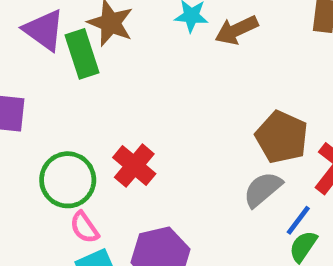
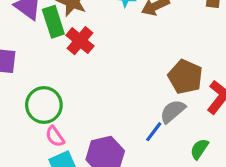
red cross: (134, 166) -> (80, 41), moved
blue line: (298, 220) -> (154, 132), moved

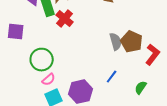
gray semicircle: (173, 111) -> (116, 42), moved, turned 114
pink semicircle: (55, 136) -> (49, 80), turned -96

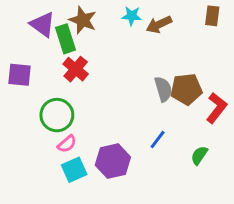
red cross: (65, 19) -> (76, 69), moved
brown pentagon: (132, 42) -> (186, 89), turned -30

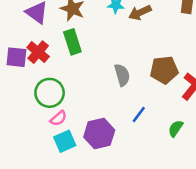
green rectangle: (65, 39) -> (72, 42), moved
red cross: (76, 69) -> (38, 52), moved
gray semicircle: (163, 89) -> (122, 75), moved

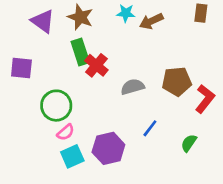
red cross: (38, 52) -> (96, 65), moved
gray semicircle: (122, 75) -> (133, 87), turned -90

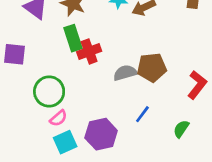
red cross: (96, 65) -> (89, 51), turned 30
brown pentagon: (177, 81) -> (152, 67), moved

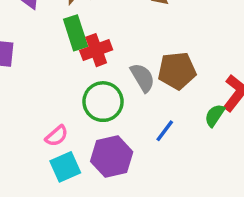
gray semicircle: (125, 73) -> (143, 78), turned 75
green circle: (49, 91) -> (103, 102), moved
green semicircle: (181, 129) -> (215, 115), moved

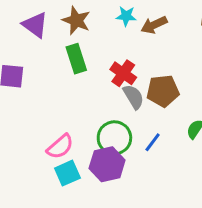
red cross: (96, 50) -> (123, 73), moved, turned -35
green circle: (103, 102) -> (114, 138), moved
pink semicircle: (57, 136) -> (60, 147), size x1.4

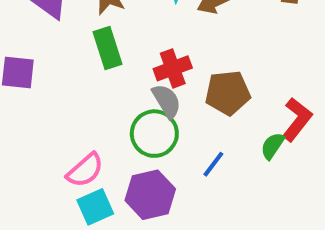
red cross: (123, 73) -> (173, 68), turned 35
gray semicircle: (133, 97) -> (167, 101), moved
green circle: (114, 138) -> (154, 134), moved

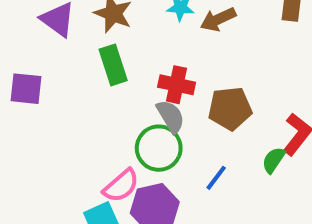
red cross: (173, 68) -> (177, 85), turned 32
pink semicircle: (85, 170) -> (121, 186), moved

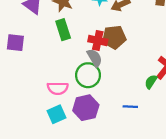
brown pentagon: (230, 108) -> (114, 37), moved
blue line: (216, 178) -> (130, 107), moved, turned 56
pink semicircle: (121, 186) -> (58, 88), moved, turned 42

